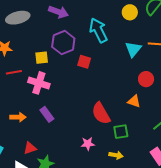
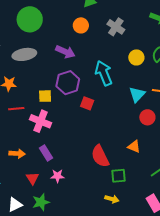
red circle: (146, 79) -> (147, 117), moved
pink star: (88, 144) -> (57, 176), moved
red triangle: (30, 148) -> (32, 178), moved, turned -48

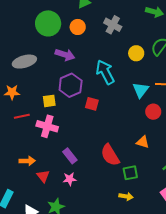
green circle: (30, 19) -> (48, 23), moved
purple rectangle: (46, 153) -> (70, 156), moved
red triangle: (32, 178) -> (43, 176), moved

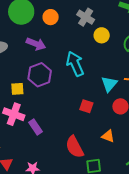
yellow circle: (136, 53) -> (102, 35), moved
red square: (92, 104) -> (86, 106), moved
purple rectangle: (70, 156) -> (35, 127), moved

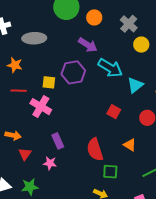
purple arrow: (36, 44) -> (88, 45), moved
cyan arrow: (75, 64) -> (110, 68), turned 135
cyan triangle: (109, 84) -> (135, 85), moved
purple rectangle: (35, 127) -> (58, 141), moved

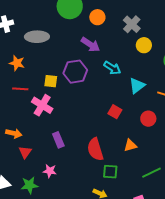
cyan arrow: (110, 68) -> (112, 68), size x0.7
orange triangle: (130, 145) -> (130, 145), turned -48
pink star: (50, 163) -> (50, 171), moved

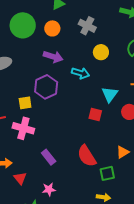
yellow circle: (144, 45) -> (101, 52), moved
cyan triangle: (137, 86) -> (110, 94), moved
orange triangle: (130, 145) -> (123, 152), moved

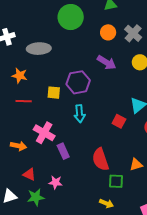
orange circle: (52, 28) -> (108, 32), moved
purple arrow: (53, 57) -> (107, 62), moved
cyan arrow: (81, 73) -> (80, 114), moved, turned 54
pink cross: (23, 128) -> (44, 133), moved
red triangle: (20, 178) -> (29, 174), moved, turned -40

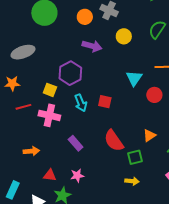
yellow square: (54, 93) -> (50, 90), turned 32
red square: (119, 121) -> (105, 102), moved
pink cross: (44, 133) -> (49, 115), moved

